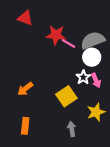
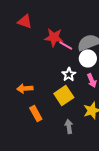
white star: (83, 77) -> (69, 74), moved
orange arrow: (25, 89) -> (25, 88), turned 35
orange rectangle: (25, 126) -> (36, 113), moved, turned -35

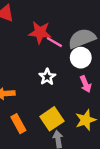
white star: (69, 74) -> (47, 77), moved
yellow square: (64, 95) -> (52, 119), moved

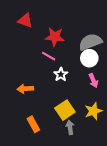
pink line: (54, 42) -> (49, 56), moved
orange rectangle: (18, 124) -> (33, 124), moved

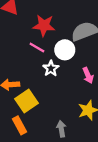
white circle: (89, 58) -> (65, 50), moved
yellow square: (65, 110) -> (26, 101), moved

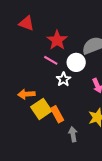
red star: (44, 25) -> (57, 40), turned 30
orange rectangle: (19, 125) -> (57, 114), moved

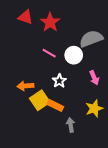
red star: (57, 40) -> (50, 22), moved
white star: (63, 79) -> (59, 81), moved
orange rectangle: (57, 114) -> (55, 105), turned -35

